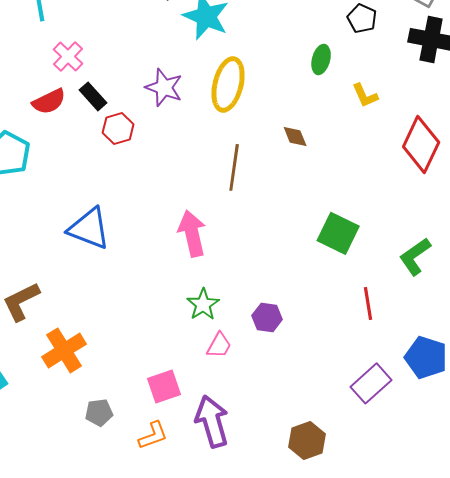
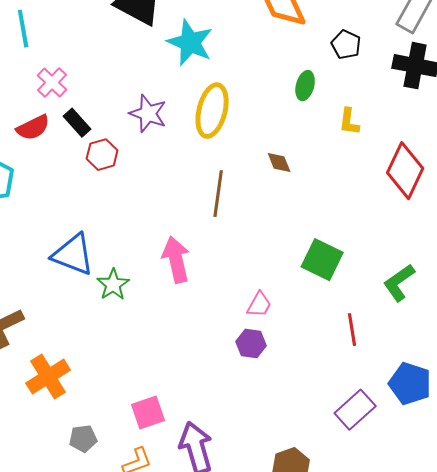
yellow L-shape: (365, 95) -> (349, 122), turned 32
green star: (203, 304) -> (113, 285), moved
pink trapezoid: (219, 345) -> (259, 305), moved

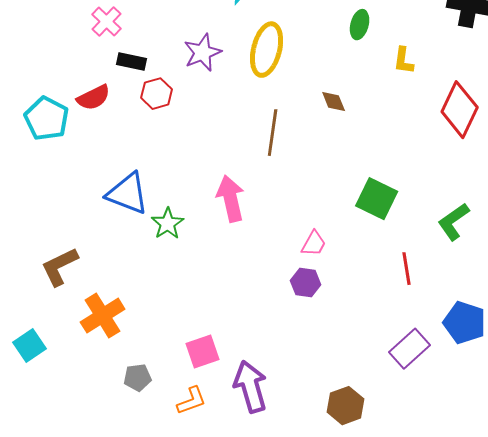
purple star: (148, 114) -> (203, 53), turned 30
black rectangle: (77, 123) -> (132, 62), turned -36
red semicircle: (33, 128) -> (94, 98), moved

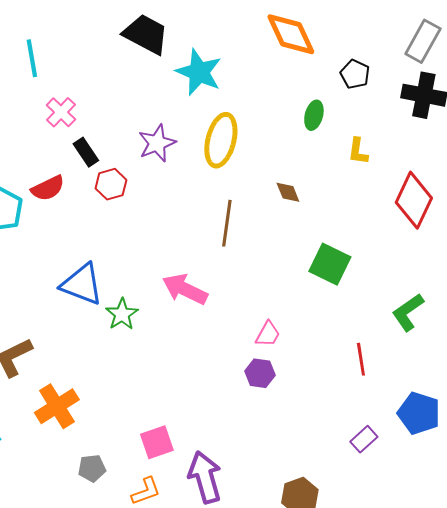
black rectangle: (132, 62) -> (86, 152), turned 44
pink arrow: (231, 199) -> (185, 289), turned -51
green square: (377, 199) -> (330, 264), moved
purple rectangle: (410, 349) -> (364, 439), size x0.7

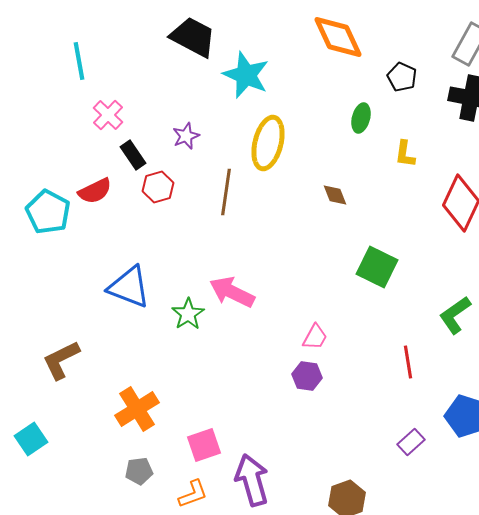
purple star: (157, 143) -> (186, 136), moved, size x0.7
brown line: (227, 223) -> (226, 192), moved
green star: (122, 314) -> (188, 314), moved
orange cross: (57, 406) -> (137, 409), moved

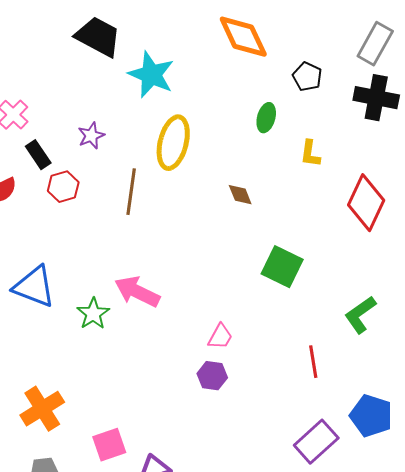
purple rectangle: (411, 442) -> (316, 442), size x1.6

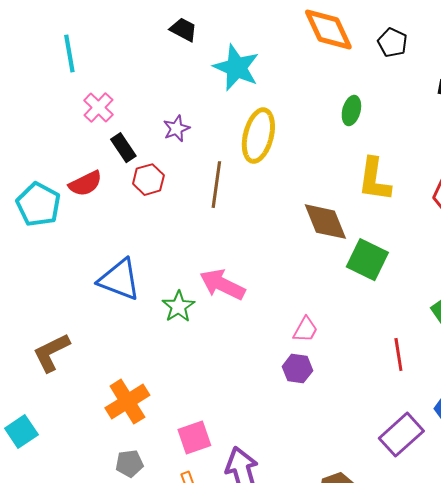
black trapezoid: (98, 37) -> (183, 30), size x0.6
black pentagon: (307, 77) -> (392, 43), moved
yellow L-shape: (310, 154) -> (374, 180), moved, size x1.6
brown diamond: (240, 195) -> (325, 222), moved, size x1.8

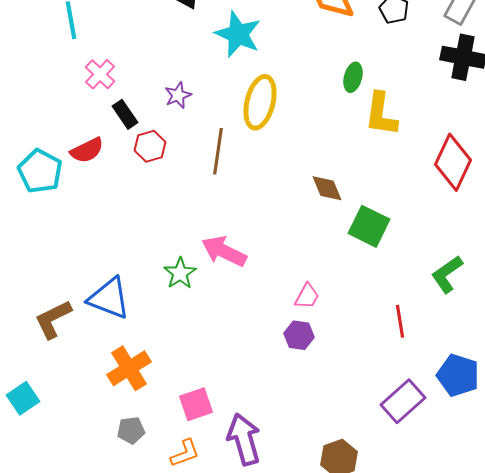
yellow L-shape: (374, 180) -> (381, 114), moved
brown diamond: (325, 222) -> (327, 188), size x0.7
blue triangle: (119, 280) -> (109, 298), moved

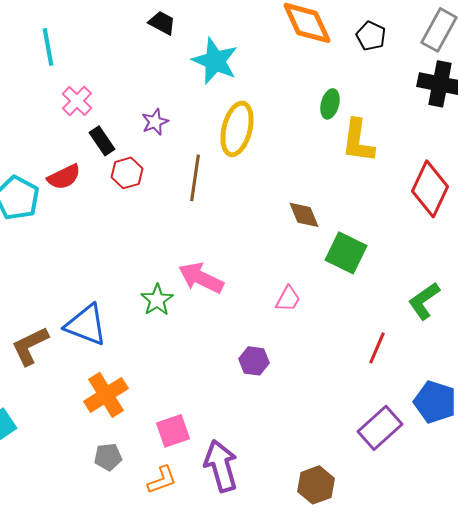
pink trapezoid: (307, 296) -> (288, 299), moved
red line: (400, 321) -> (377, 348), turned 32
purple hexagon: (299, 335) -> (254, 361), moved

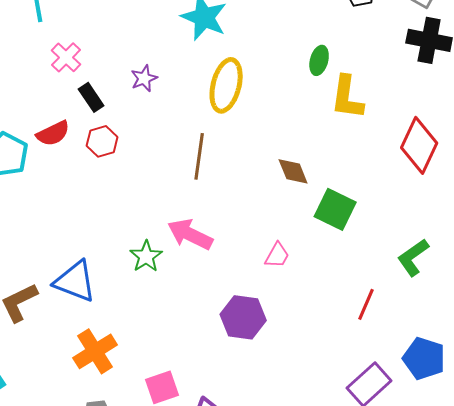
red hexagon: (127, 173) -> (102, 141), moved
brown line: (195, 178) -> (199, 156), moved
purple hexagon: (254, 361) -> (243, 317), size x1.5

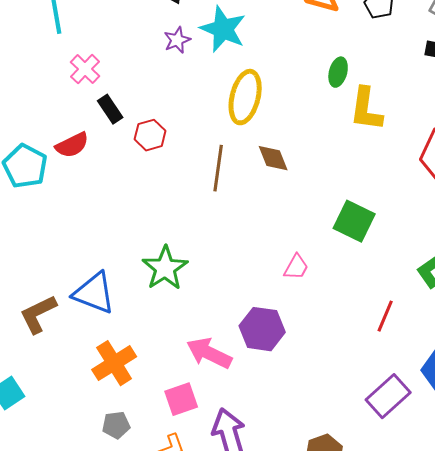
purple star: (144, 78) -> (177, 40), moved
red hexagon: (102, 141) -> (150, 135), moved
brown diamond: (293, 171) -> (273, 158), moved
pink arrow: (190, 234) -> (209, 353), moved
green star: (146, 256) -> (165, 268), size x1.4

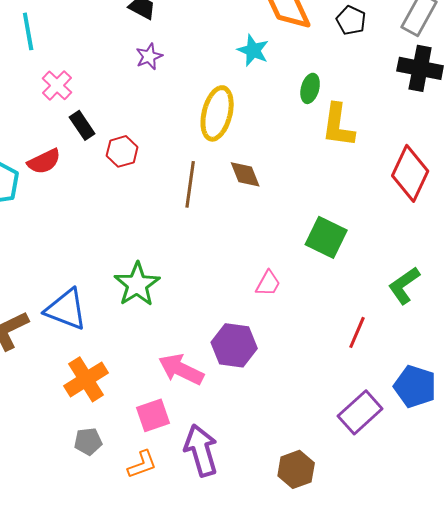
cyan star: (223, 29) -> (253, 50), moved, size x0.7

